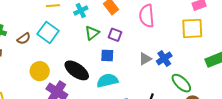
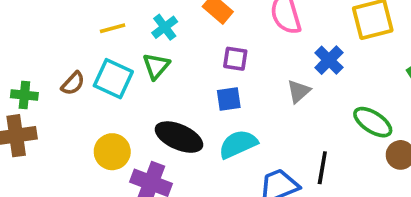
green triangle: (92, 33) -> (156, 66), moved
brown semicircle: (24, 39) -> (73, 83), moved
blue cross: (164, 58) -> (329, 60), moved

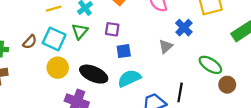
purple square: (235, 59) -> (112, 29), moved
yellow circle: (112, 152) -> (58, 68), moved

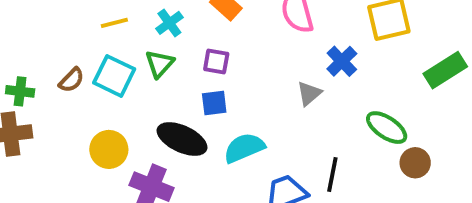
blue square: (124, 51) -> (214, 103), moved
yellow circle: (58, 68) -> (109, 149), moved

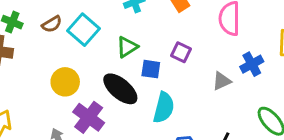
purple square: (216, 61) -> (181, 52), moved
green triangle: (159, 64) -> (127, 47), moved
cyan semicircle: (244, 148) -> (164, 108), turned 112

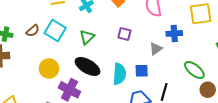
blue cross: (252, 64) -> (174, 33), turned 35
blue square: (151, 69) -> (142, 71), moved

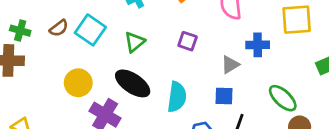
blue square: (142, 71) -> (224, 96), moved

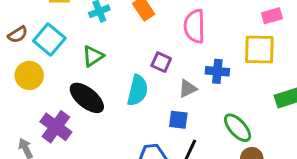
purple square: (188, 41) -> (161, 62), moved
yellow circle: (78, 83) -> (29, 75), moved
cyan semicircle: (177, 97) -> (138, 90), moved

